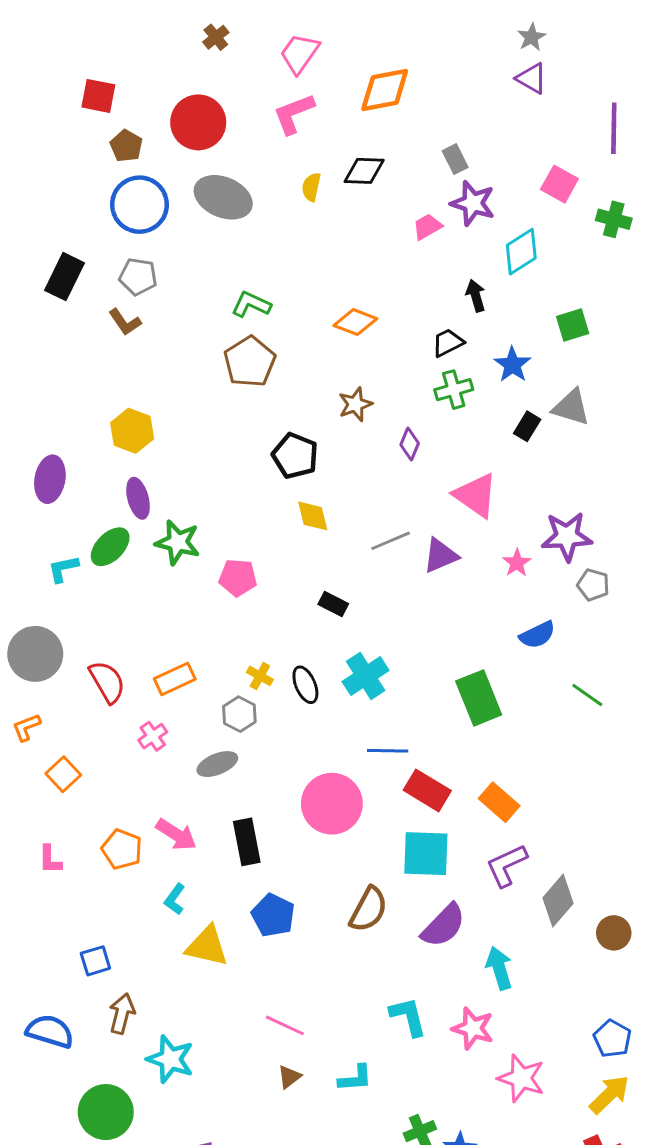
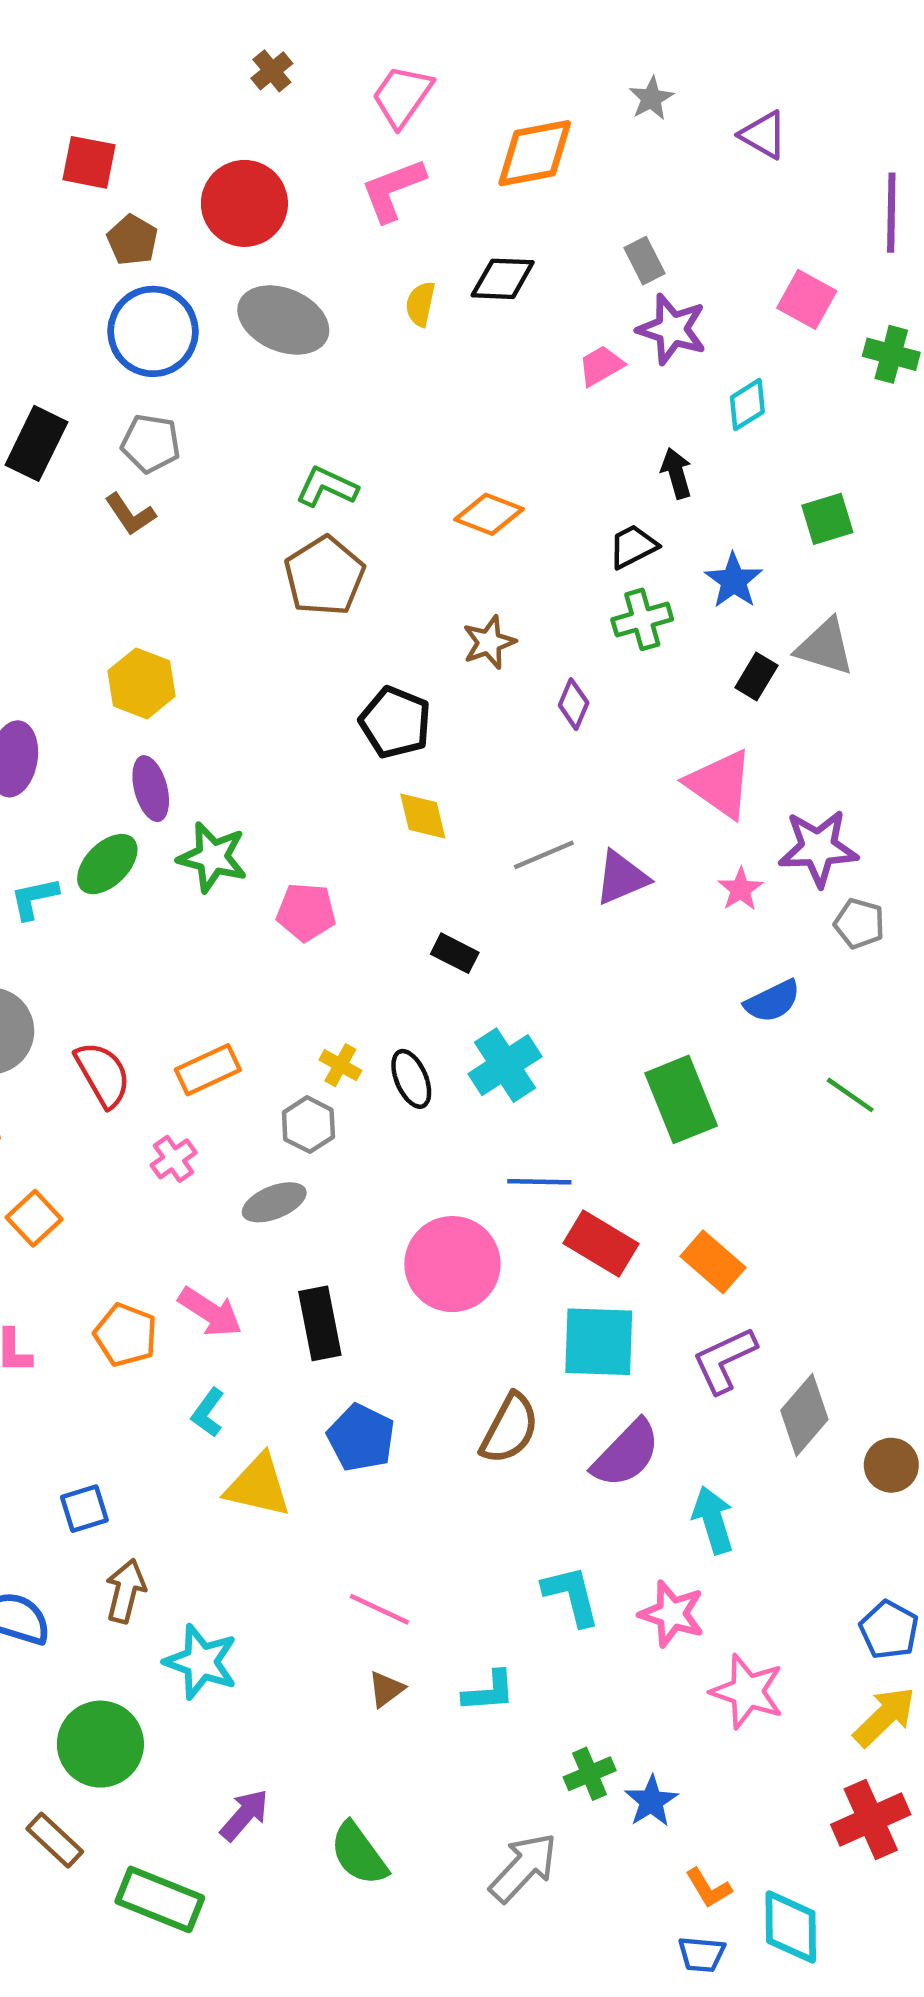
gray star: (532, 37) -> (651, 98), moved
cyan diamond: (521, 252) -> (747, 405), size x0.7
pink triangle: (476, 495) -> (720, 784), moved

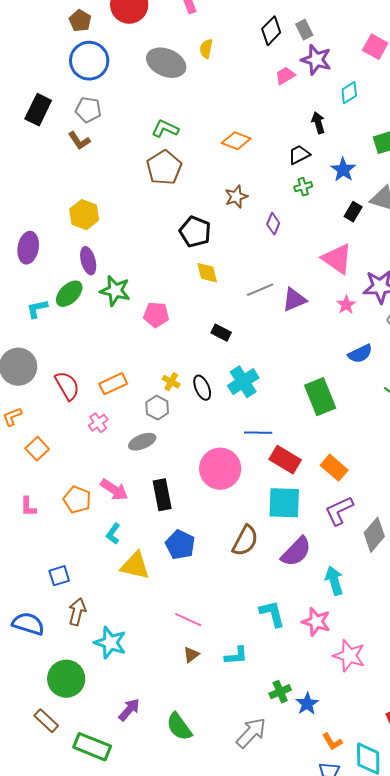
black diamond: (503, 279) -> (271, 31), moved, turned -48
gray ellipse: (283, 320) -> (166, 63), moved
green cross: (642, 619) -> (303, 187), size x0.7

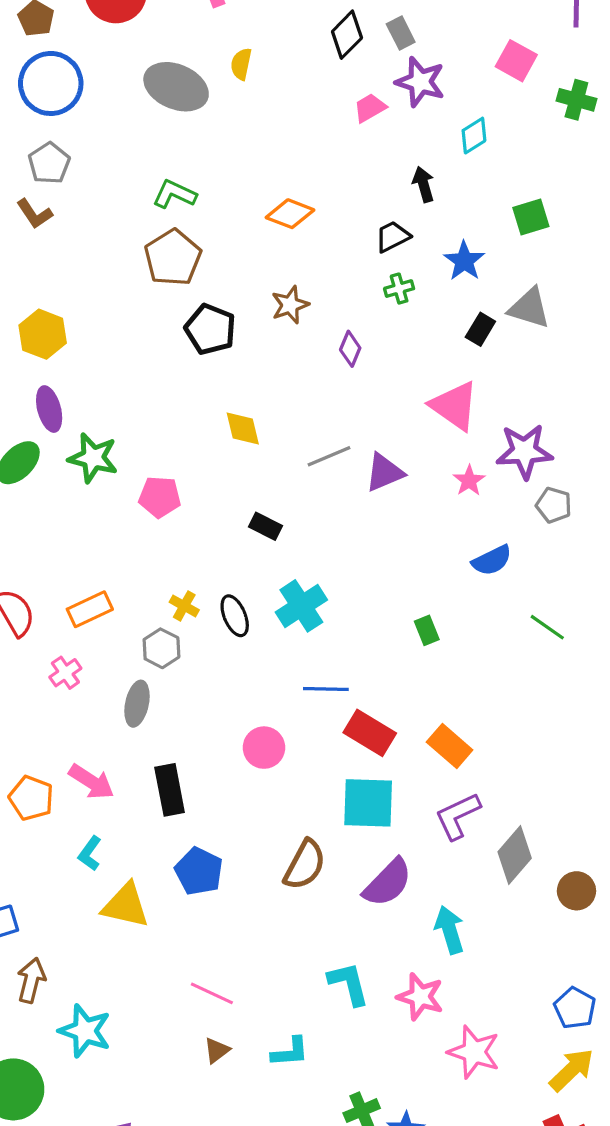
gray pentagon: (88, 110) -> (49, 163), turned 30
black pentagon: (195, 232) -> (210, 329), moved
green rectangle: (320, 397) -> (427, 630), size x0.5
gray ellipse: (142, 442) -> (137, 704), turned -56
pink circle: (220, 469) -> (264, 748), size x0.6

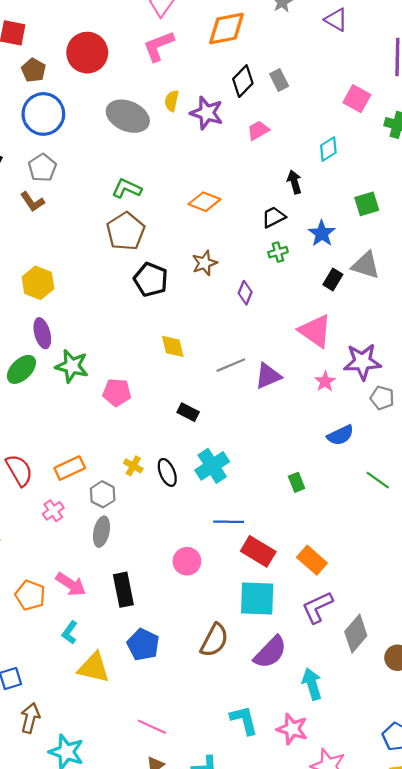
purple star: (420, 82) -> (207, 113), moved
gray hexagon: (161, 648) -> (103, 494), moved

